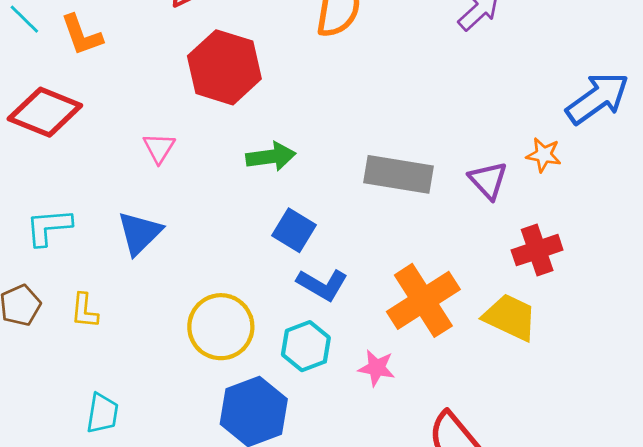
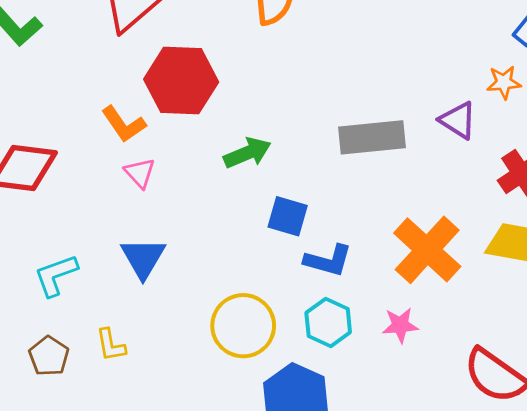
orange L-shape: (82, 35) -> (124, 124), moved

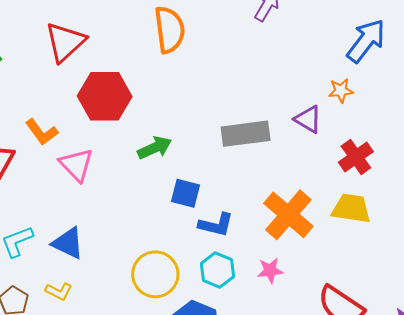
orange L-shape: (124, 124) -> (42, 132), moved
pink triangle: (140, 173) -> (76, 165), size x1.5
blue triangle: (143, 258) -> (68, 243), moved, turned -33
yellow L-shape: (111, 345) -> (59, 291), turned -52

